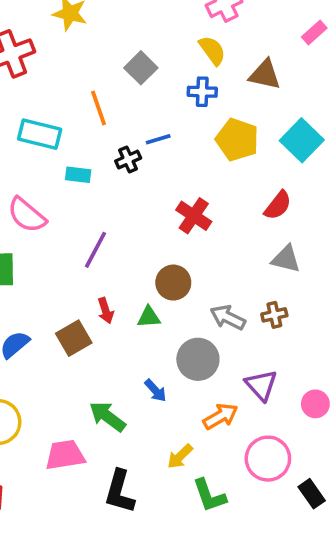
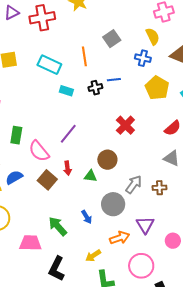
pink semicircle: (27, 215) -> (39, 151), moved
gray arrow: (228, 317) -> (134, 184), turned 90
brown square: (74, 338) -> (47, 180), turned -30

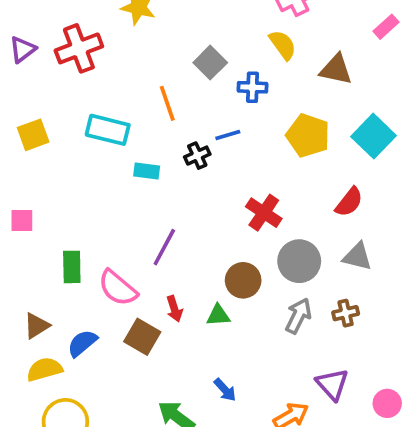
blue cross: (143, 58) -> (252, 87), moved
gray circle: (113, 204) -> (299, 261), moved

